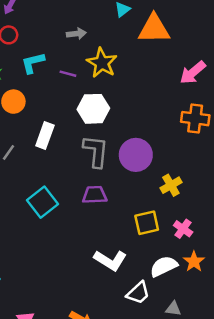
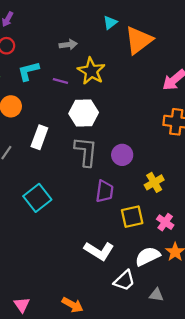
orange triangle: (154, 29) -> (139, 40), turned -36
purple circle: (136, 155) -> (122, 155), size x0.7
purple trapezoid: (95, 195) -> (105, 191), moved, turned 100

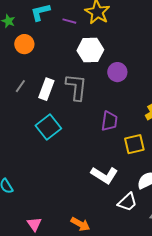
white rectangle: (39, 137) -> (46, 89), moved
gray L-shape: (86, 152) -> (76, 87), moved
purple circle: (122, 155) -> (117, 72), moved

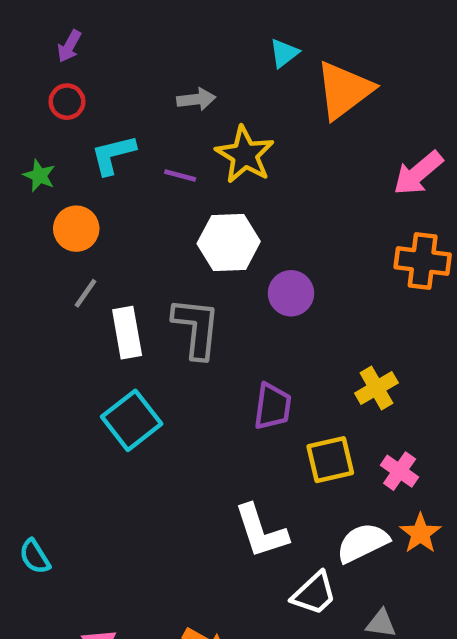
gray line: (20, 86) -> (85, 293), moved
white rectangle: (46, 89) -> (127, 333), turned -30
white L-shape: (104, 175) -> (261, 531), turned 40

